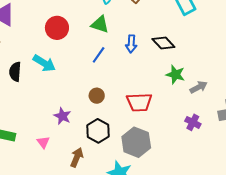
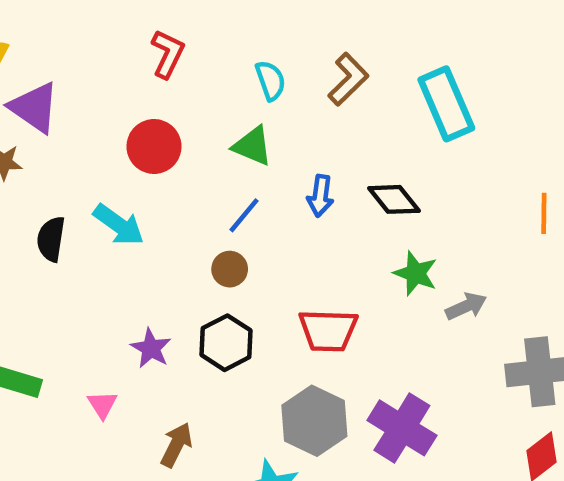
brown circle: (97, 96) -> (230, 269), moved
purple cross: (193, 122) -> (402, 428), moved, size x1.8
black hexagon: (98, 131) -> (226, 343), moved

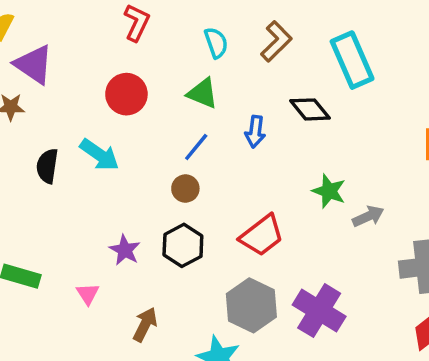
black diamond: (394, 199) -> (310, 109), moved
red trapezoid: (328, 330) -> (262, 235), turned -39

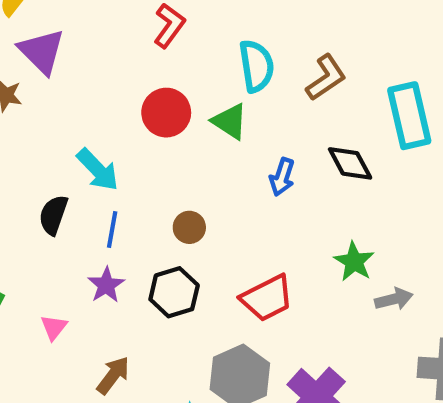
cyan semicircle: (216, 43) -> (256, 66), size x1.4
red circle: (126, 94) -> (166, 113), moved
blue line: (196, 147) -> (112, 229), moved, turned -40
black semicircle: (47, 166) -> (53, 215), moved

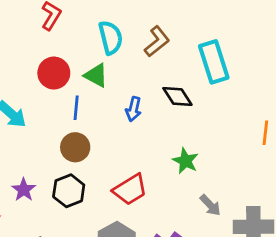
brown circle: (189, 227) -> (75, 147), size x1.4
blue line: (112, 229) -> (76, 108), moved
gray arrow: (394, 299) -> (210, 205), moved, turned 65

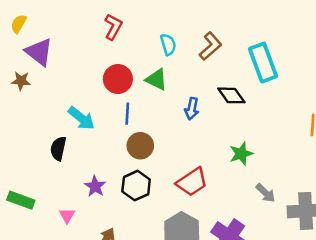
cyan semicircle: (111, 38) -> (168, 44), size x0.7
blue line: (76, 108) -> (127, 114), moved
green star: (185, 161) -> (241, 154), turned 30

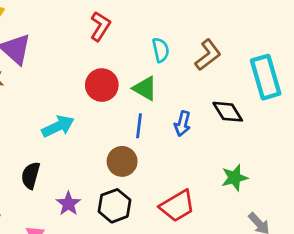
blue line: (127, 114) -> (139, 126), moved
cyan arrow: (81, 118) -> (58, 126), turned -68
black semicircle: (58, 149) -> (31, 175), moved

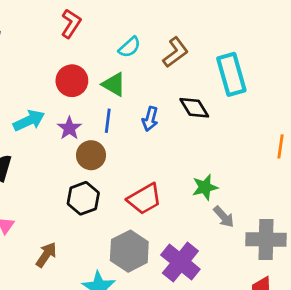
cyan semicircle: (161, 50) -> (130, 47), turned 60
green star: (235, 178) -> (205, 187), moved
purple star: (68, 204) -> (69, 128), moved

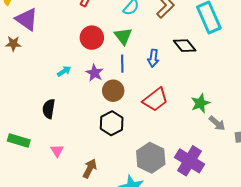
green triangle: (114, 84) -> (123, 36), turned 30
cyan arrow: (29, 121) -> (64, 71), size x0.6
red trapezoid: (144, 199) -> (155, 100), moved

